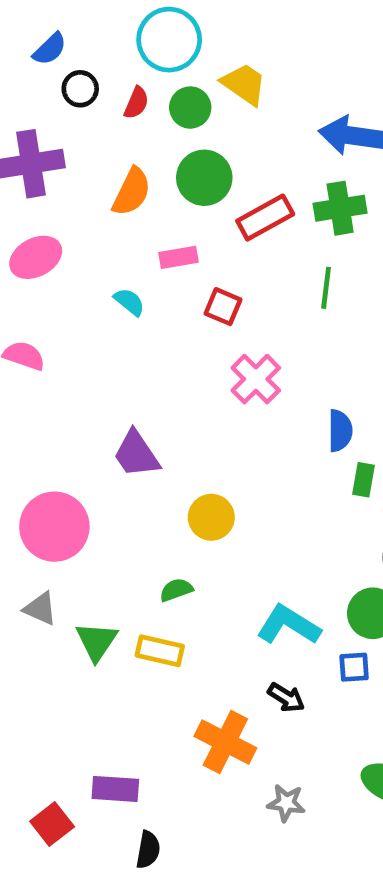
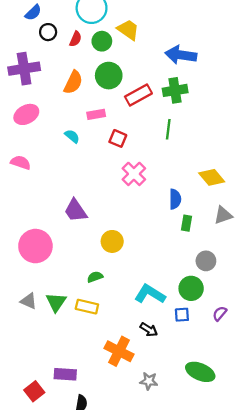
gray triangle: (40, 609) -> (29, 301), moved

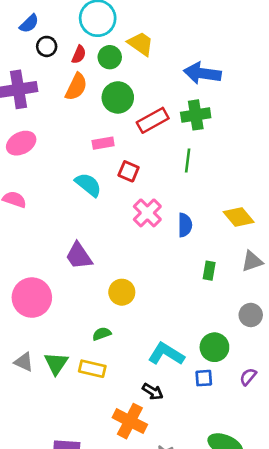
orange semicircle: (73, 82) -> (76, 87), moved
cyan semicircle: (72, 136) -> (88, 185), moved, size x1.5
blue semicircle: (175, 199) -> (185, 225), moved
gray circle: (206, 261) -> (251, 315), moved
black arrow: (149, 330) -> (153, 392), moved

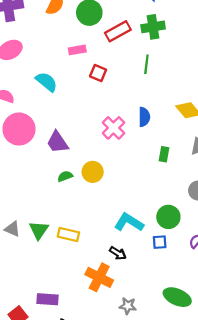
cyan semicircle: (88, 185) -> (46, 82), moved
pink cross: (147, 213) -> (113, 128), moved
pink circle: (32, 298) -> (19, 129), moved
green semicircle: (102, 334) -> (65, 176), moved

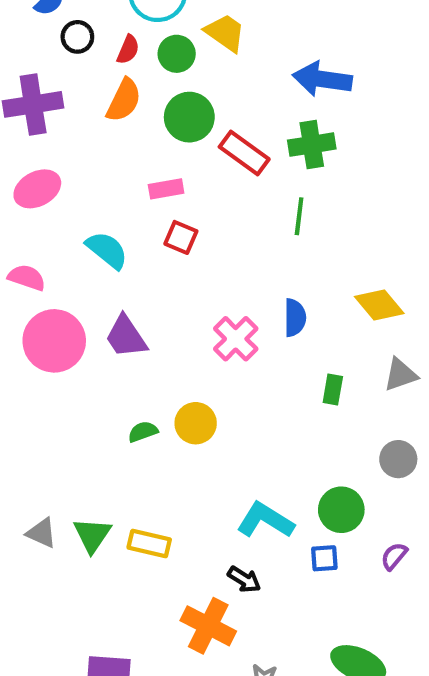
red rectangle: (118, 31) -> (244, 153), turned 65
red square: (98, 73) -> (181, 237), moved
purple trapezoid: (57, 142) -> (126, 337), moved

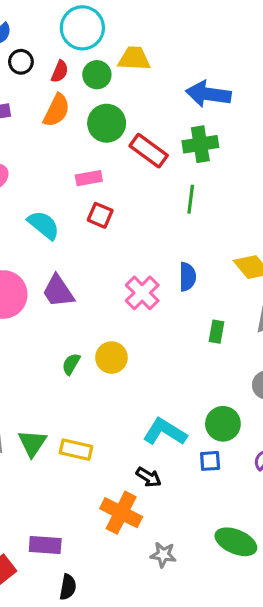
yellow trapezoid: (225, 33) -> (134, 59), turned -32
green semicircle: (143, 432) -> (71, 364), turned -40

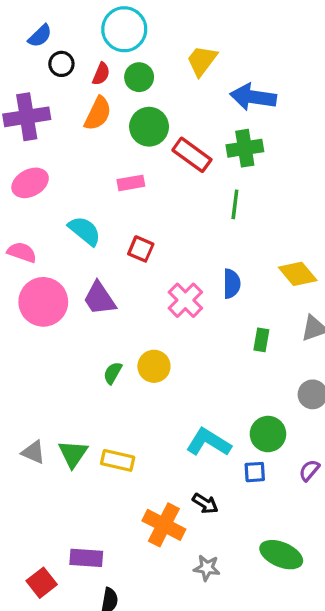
yellow trapezoid: (134, 59) -> (202, 61), moved, turned -56
red square: (100, 215) -> (141, 249), moved
black arrow: (149, 477) -> (205, 503), moved

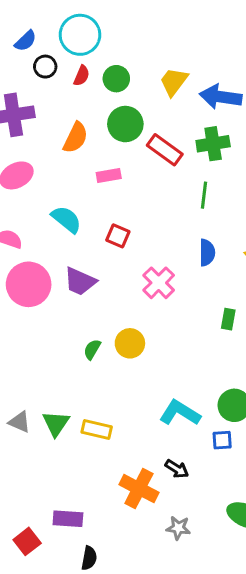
cyan circle: (124, 29) -> (80, 35), moved
yellow trapezoid: (202, 61) -> (174, 82), moved
orange semicircle: (98, 113) -> (75, 138), moved
blue semicircle: (232, 284) -> (207, 253), moved
purple trapezoid: (99, 299) -> (80, 281), turned -32

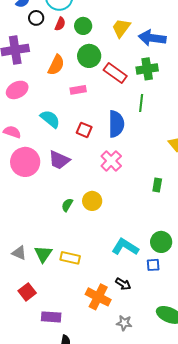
blue semicircle: (207, 253) -> (116, 124), moved, size x1.5
red square: (27, 541) -> (27, 292), moved

